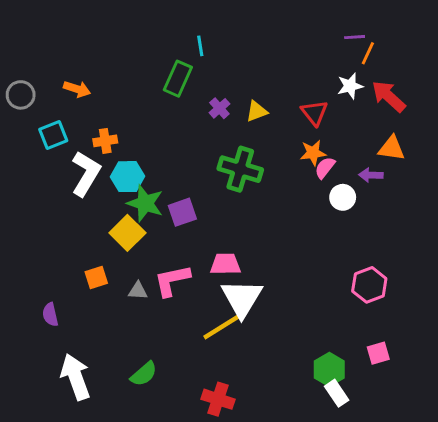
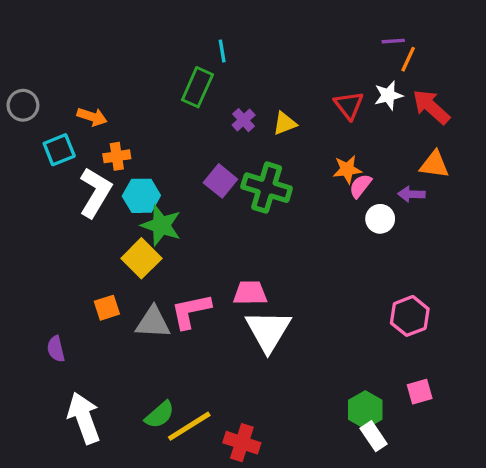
orange arrow: (77, 89) -> (92, 117), moved
red triangle: (314, 113) -> (349, 105), moved
purple square: (182, 212) -> (220, 181), moved, turned -32
gray triangle: (138, 291) -> (153, 323), size x1.6
yellow line: (222, 326) -> (189, 426), moved

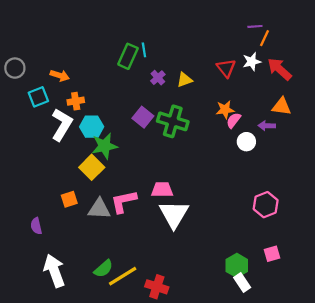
cyan line: (222, 51) -> (144, 50), moved
green star: (161, 225) -> (104, 146), turned -30

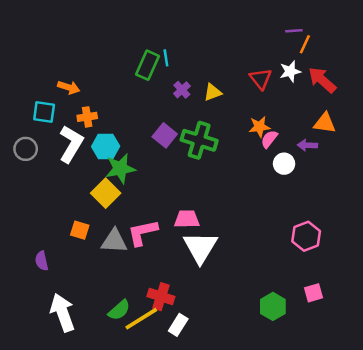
gray circle: (15, 68) -> (26, 149), moved
cyan square: (38, 97) -> (44, 112), turned 30
orange square: (69, 199) -> (80, 230), turned 35
white rectangle: (242, 283) -> (178, 325), moved, turned 66
red cross: (157, 287) -> (161, 297), moved

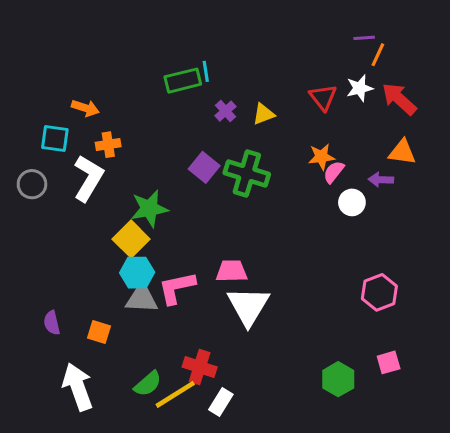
green rectangle: (147, 65) -> (183, 81), turned 52
cyan hexagon: (106, 146) -> (137, 273), moved
orange square: (80, 230) -> (99, 332), moved

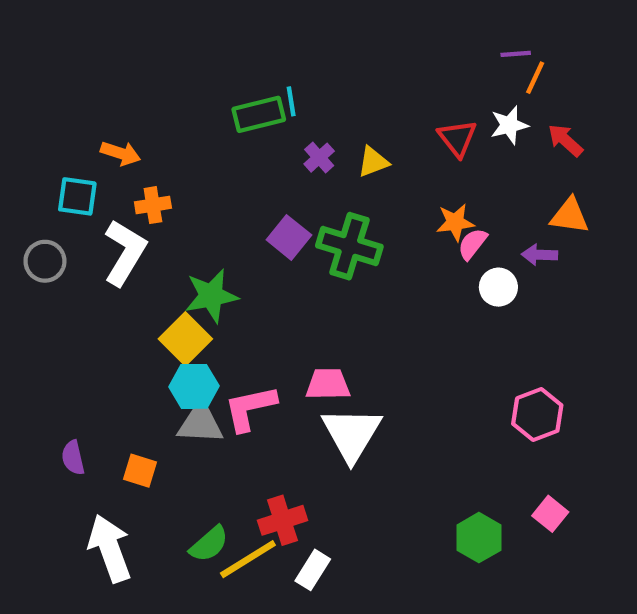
red arrow: (399, 99) -> (565, 140), size x0.7
pink square: (389, 362) -> (550, 514), turned -35
red cross: (200, 367) -> (282, 520), turned -36

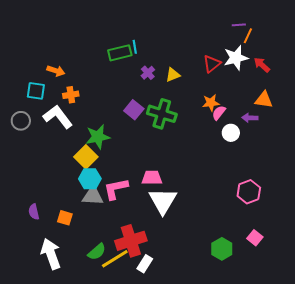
white star: (509, 125) -> (236, 58), size x1.4
red triangle: (457, 138) -> (212, 64), turned 30
white L-shape: (125, 253) -> (58, 117), turned -68
red cross: (282, 520) -> (131, 241), size x1.4

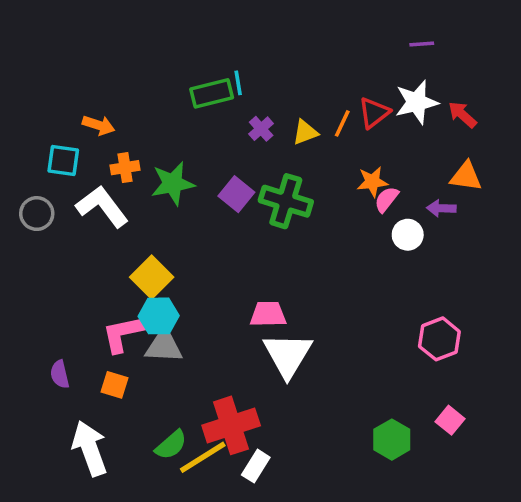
orange line: (248, 36) -> (342, 123), moved
green star: (98, 137) -> (173, 183), moved
pink L-shape: (116, 189) -> (123, 334), moved

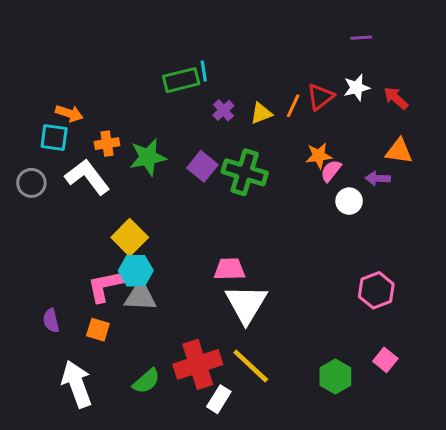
white star: (416, 102) -> (357, 88), size x0.7
orange arrow: (99, 125) -> (69, 113), moved
yellow line: (203, 457) -> (251, 366), moved, turned 75

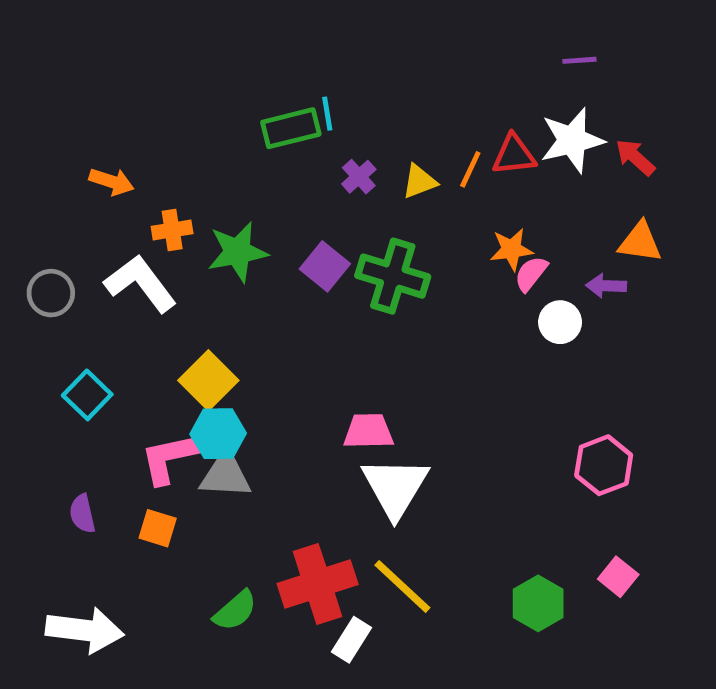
white star: (357, 88) -> (572, 140), size x1.5
red triangle: (320, 97) -> (514, 155), turned 32
cyan square: (54, 138) -> (87, 395), moved, turned 36
white arrow: (77, 384) -> (85, 630), moved, turned 117

